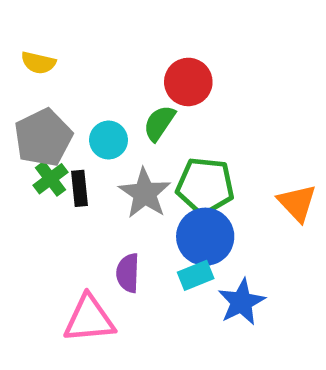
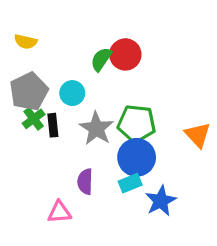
green semicircle: (159, 123) -> (101, 59), moved
pink triangle: (89, 319) -> (59, 212), size x0.7

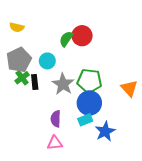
pink triangle: (59, 212) -> (55, 143), moved

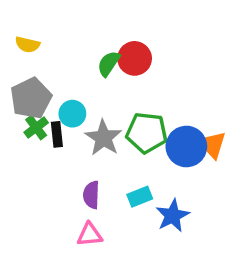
cyan circle: (47, 61) -> (72, 114), moved
blue circle: (89, 103) -> (186, 146), moved

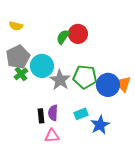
cyan circle: (72, 114) -> (42, 66), size x1.5
black rectangle: (57, 134) -> (41, 116), moved

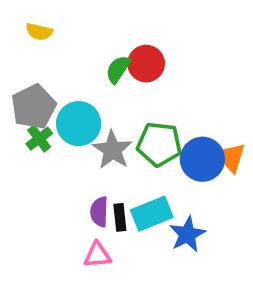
yellow semicircle: (16, 26) -> (39, 32), moved
cyan rectangle: (81, 114) -> (152, 214), size x1.5
black rectangle: (41, 116) -> (120, 217), moved

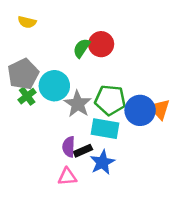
cyan rectangle: (152, 214) -> (105, 129), moved, turned 32
black rectangle: (120, 217) -> (83, 151), turned 72
blue star: (187, 234) -> (102, 162), moved

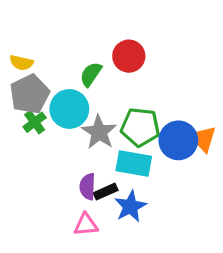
yellow semicircle: (27, 22) -> (21, 63), moved
green semicircle: (82, 48) -> (91, 74), moved

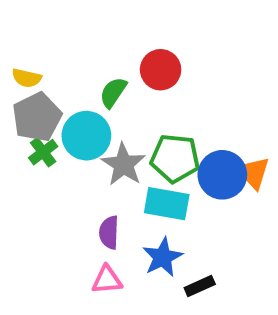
black rectangle: (106, 192) -> (200, 286), moved

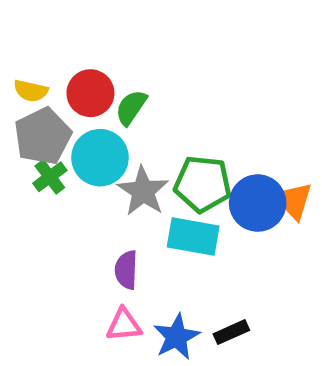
red circle: (161, 70) -> (90, 93), moved
blue star: (163, 257) -> (176, 337), moved

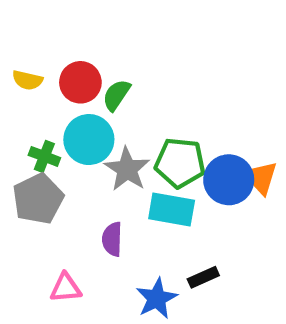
gray pentagon: (43, 136) -> (38, 199), moved
green cross: (50, 177) -> (44, 156), turned -32
pink triangle: (124, 325) -> (66, 288), moved
black rectangle: (231, 332) -> (203, 277), moved

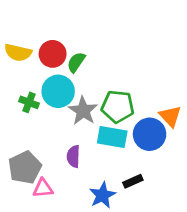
yellow semicircle: (27, 80) -> (18, 53), size x1.4
blue circle: (229, 180) -> (150, 134), moved
gray pentagon: (38, 199) -> (25, 167), moved

